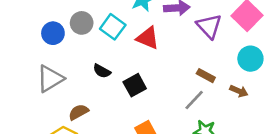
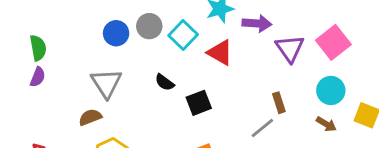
brown rectangle: (206, 76) -> (279, 103), turned 36
gray triangle: (50, 79) -> (106, 83), turned -40
brown arrow: (239, 91) -> (326, 124), moved
brown semicircle: (79, 112) -> (90, 117), moved

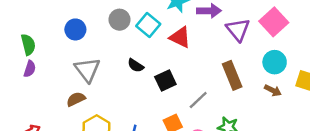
blue circle: (116, 33) -> (75, 29), moved
brown rectangle: (279, 103) -> (232, 75), size x1.6
gray line: (262, 128) -> (198, 100), moved

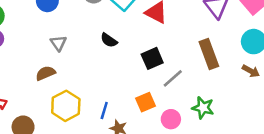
gray triangle: (87, 70) -> (58, 43), size x0.6
black square: (165, 80) -> (152, 58), moved

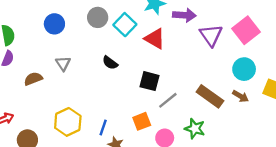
brown rectangle: (209, 54) -> (210, 96), moved, turned -36
black square: (152, 58) -> (149, 81), turned 36
brown semicircle: (45, 73) -> (33, 79), moved

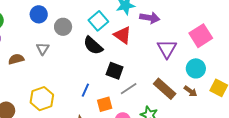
gray circle: (98, 17) -> (63, 27), moved
purple triangle: (211, 35) -> (167, 49), moved
black semicircle: (110, 63) -> (93, 46), moved, size x1.5
blue line: (103, 128) -> (85, 90), moved

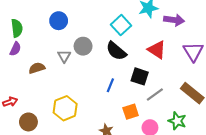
gray circle: (63, 27) -> (83, 46), moved
red triangle: (123, 35) -> (157, 50), moved
blue line: (85, 90) -> (110, 85), moved

